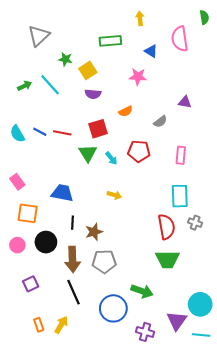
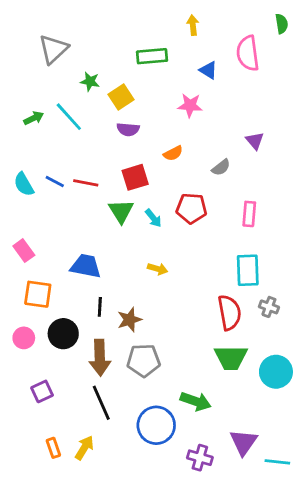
purple triangle: (185, 102) -> (255, 141), turned 40
cyan circle: (200, 304) -> (276, 372), moved

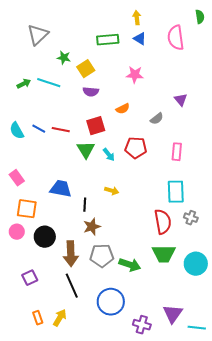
blue triangle: (208, 70) -> (140, 39), moved
cyan line: (69, 117) -> (49, 83), turned -30
black line: (100, 307) -> (85, 205), moved
pink circle: (24, 338) -> (17, 232), moved
green arrow: (196, 401) -> (130, 265), moved

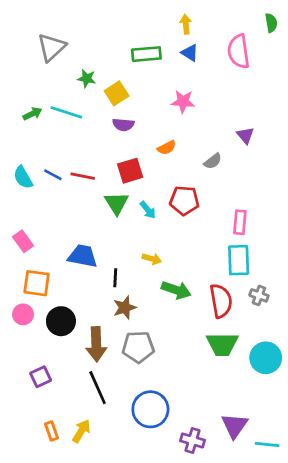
pink rectangle: (177, 152) -> (240, 222), moved
green arrow: (130, 265) -> (176, 290), moved

